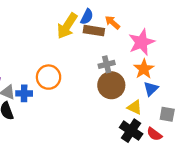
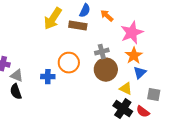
yellow arrow: (67, 26) -> (53, 19), moved
brown rectangle: (94, 31) -> (78, 26), moved
orange circle: (49, 77) -> (69, 63), moved
blue cross: (24, 93) -> (48, 77), moved

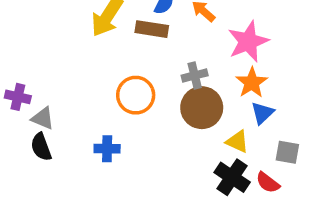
blue cross: (48, 77) -> (107, 149), moved

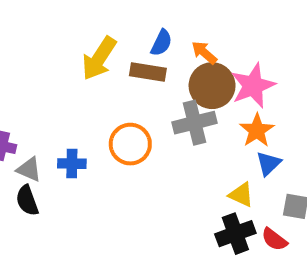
gray cross: (195, 75) -> (195, 123), size x1.5
brown circle: (202, 108) -> (212, 86), moved
blue cross: (107, 149) -> (72, 164), moved
black cross: (232, 177) -> (235, 234), turned 36

